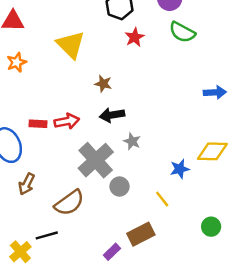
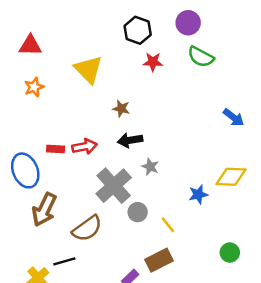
red star: (135, 37) -> (153, 62), turned 30
blue arrow: (215, 92) -> (234, 117), turned 40
brown arrow: (27, 184) -> (44, 210), size x1.5
yellow line: (162, 199) -> (168, 225), moved

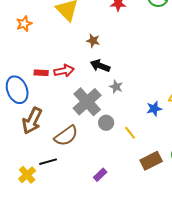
black arrow: (130, 140) -> (100, 66), turned 30
brown rectangle: (159, 260) -> (151, 161), moved

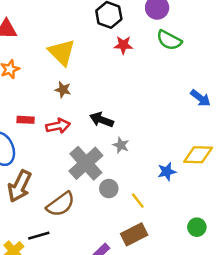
brown star: (93, 41) -> (63, 90), moved
red rectangle: (41, 73) -> (26, 120), moved
brown rectangle: (151, 161) -> (134, 234), moved

